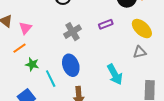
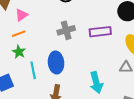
purple rectangle: (106, 24) -> (100, 32), size x1.5
orange line: (19, 48) -> (19, 34), moved

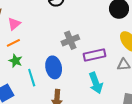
gray cross: (66, 30) -> (70, 40), moved
purple rectangle: (100, 32) -> (94, 55), moved

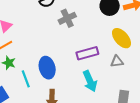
gray cross: (70, 40) -> (67, 18), moved

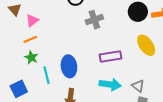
gray triangle: (117, 61) -> (138, 86), moved, turned 40
cyan arrow: (90, 81) -> (110, 84), turned -65

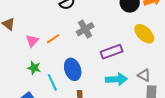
pink triangle: (32, 20) -> (32, 41), moved
gray cross: (94, 20) -> (85, 29), moved
orange line: (30, 39) -> (53, 39), moved

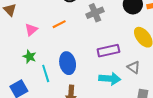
gray cross: (85, 29) -> (95, 13), moved
orange line: (53, 39) -> (59, 24), moved
gray triangle: (144, 75) -> (134, 67), moved

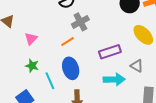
gray cross: (95, 13) -> (80, 22), moved
orange line: (59, 24) -> (68, 41), moved

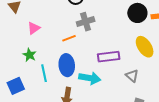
cyan arrow: (114, 79) -> (90, 78), moved

